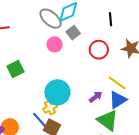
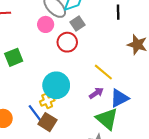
pink circle: (55, 44) -> (46, 24), moved
red circle: (99, 50) -> (67, 42), moved
yellow line: (117, 83) -> (103, 72), moved

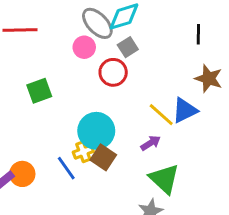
black line: (118, 12) -> (198, 34), moved
blue triangle: (119, 98) -> (185, 110), moved
brown square: (47, 122) -> (103, 157), moved

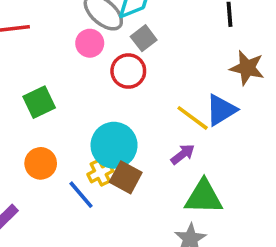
orange circle: (22, 174) -> (41, 163), moved
green triangle: (164, 179) -> (204, 197), turned -36

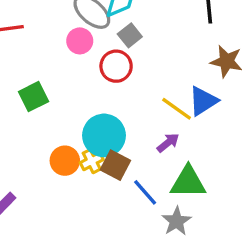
orange circle: (41, 163) -> (65, 161), moved
blue line: (81, 195) -> (145, 192), moved

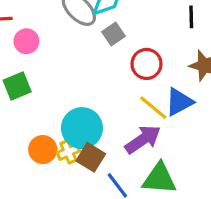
pink circle: (80, 41) -> (26, 41), moved
red circle: (116, 66) -> (146, 64), moved
purple arrow: (168, 143) -> (143, 139), size x1.6

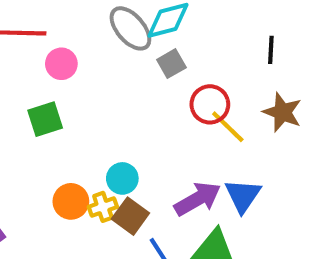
blue triangle: (179, 102) -> (243, 196), moved, turned -32
yellow line: (153, 108) -> (228, 127), moved
cyan circle: (82, 128) -> (122, 178), size x0.6

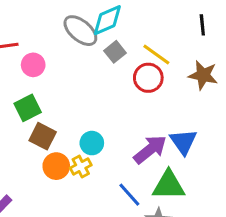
black line: (271, 50) -> (202, 25), moved
yellow line: (228, 127) -> (156, 54), moved
brown square: (130, 216) -> (43, 136), moved

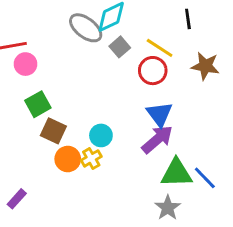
black line: (202, 25) -> (188, 19), moved
pink circle: (33, 65) -> (26, 64), moved
blue triangle: (183, 142) -> (159, 114), moved
blue line: (129, 195) -> (205, 178), moved

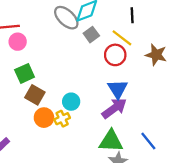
black line: (188, 19) -> (132, 15), moved
green triangle: (176, 173) -> (111, 141), moved

